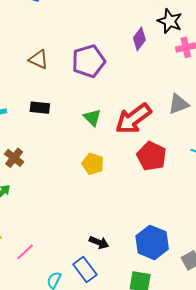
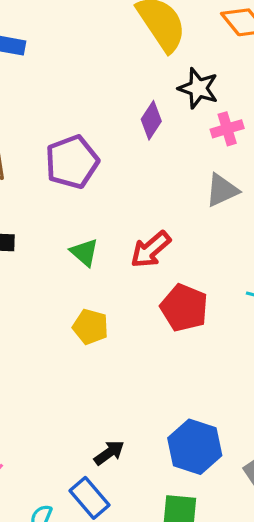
gray triangle: (179, 104) -> (222, 190), moved
red arrow: (133, 119) -> (151, 249), size x0.7
black arrow: (99, 242) -> (109, 453), turned -54

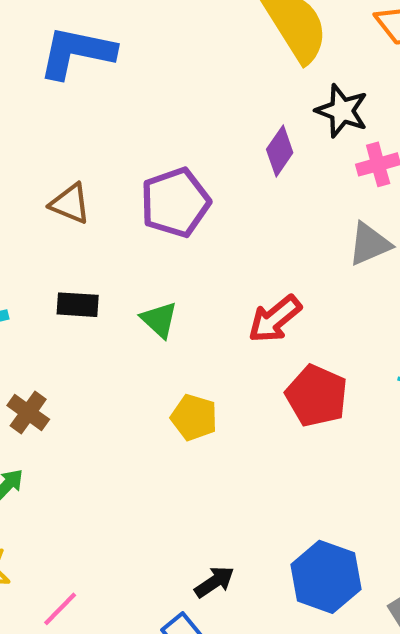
green triangle: (84, 252) -> (159, 320), moved

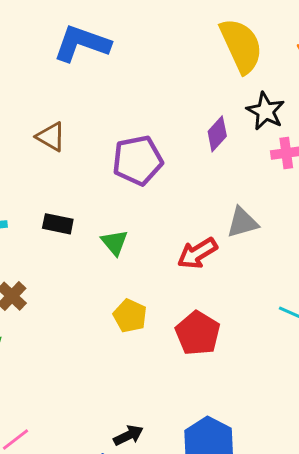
brown triangle: (70, 204) -> (51, 137), moved
gray triangle: (369, 244) -> (242, 222), moved
red pentagon: (317, 396) -> (198, 333), moved

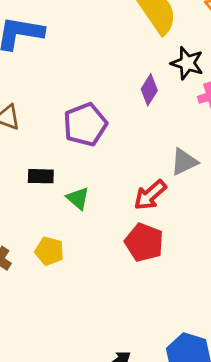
black rectangle: (58, 224) -> (41, 176), moved
yellow pentagon: (130, 316) -> (49, 251), moved
red pentagon: (198, 333) -> (144, 242), moved

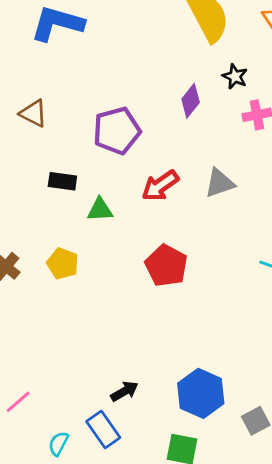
black star: (187, 63) -> (235, 76), size x0.7
red arrow: (150, 195) -> (160, 186), moved
green triangle: (78, 198) -> (100, 210), turned -50

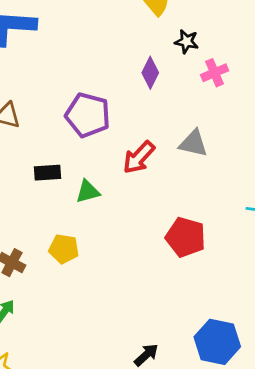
purple pentagon: (117, 131) -> (88, 115), turned -30
gray triangle: (220, 183) -> (193, 143), turned 44
red pentagon: (166, 266) -> (186, 237), moved

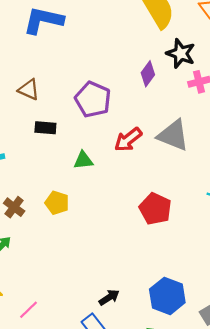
black star: (187, 42) -> (181, 54), size x1.5
gray triangle: (193, 143) -> (173, 135), size x1.4
black rectangle: (47, 173) -> (45, 128), moved

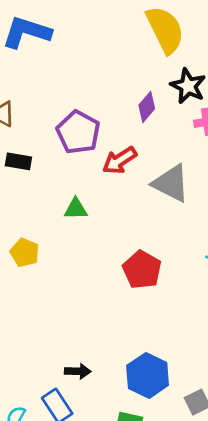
red arrow: (128, 140) -> (120, 160), moved
green triangle: (83, 160) -> (76, 209), moved
black arrow: (109, 297) -> (78, 371), turned 30

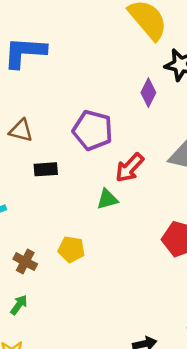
red arrow: (120, 160) -> (130, 168), moved

